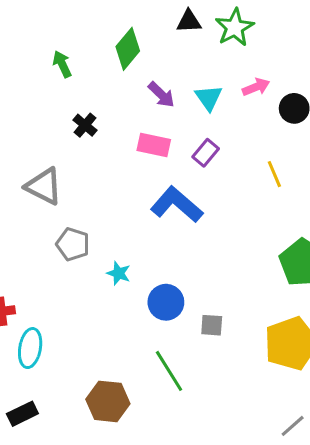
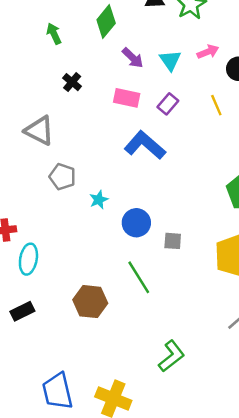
yellow line: (274, 174) -> (216, 105), moved
cyan star: (119, 273) -> (99, 200), turned 30

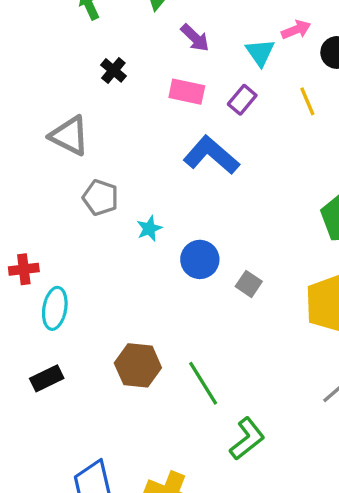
cyan triangle: (170, 60) -> (260, 52), moved
gray square: (173, 241) -> (249, 284), turned 30
green line: (139, 277) -> (203, 383), moved

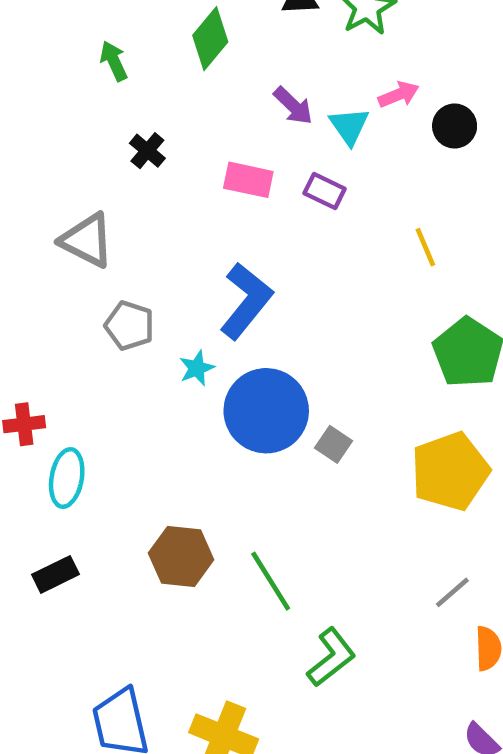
purple arrow: (195, 38) -> (293, 106), moved
purple rectangle: (242, 100) -> (325, 191), turned 76
yellow line: (307, 101) -> (425, 247), moved
blue L-shape: (211, 155) -> (246, 301), moved, turned 88
blue circle: (200, 259) -> (266, 411), size x1.6

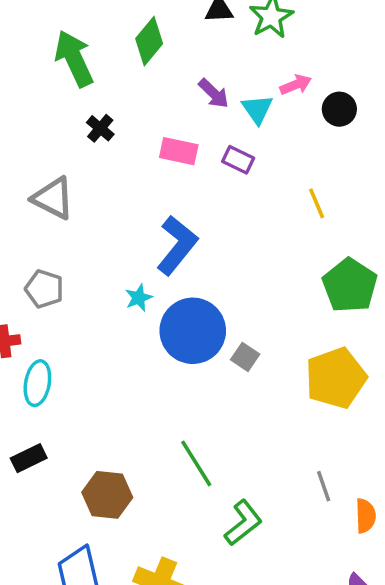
green arrow: (114, 61) -> (74, 59), size x1.8
gray pentagon: (129, 326) -> (44, 289), moved
brown hexagon: (181, 556) -> (107, 495), moved
gray line: (452, 592) -> (324, 486), moved, turned -68

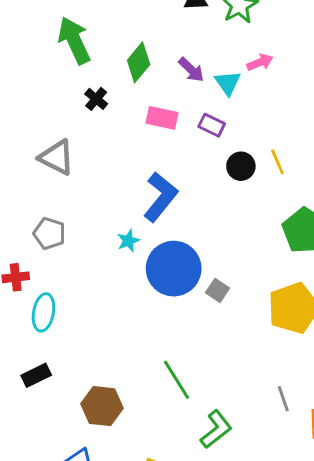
green diamond: (149, 41) -> (139, 62), moved
black circle: (339, 109) -> (241, 166), moved

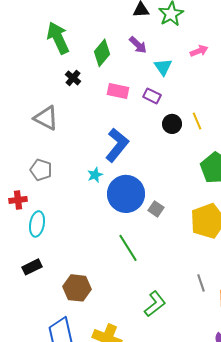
pink arrow: (260, 62) -> (199, 51), moved
purple arrow: (191, 70) -> (138, 45), moved
green line: (177, 380) -> (128, 248), moved

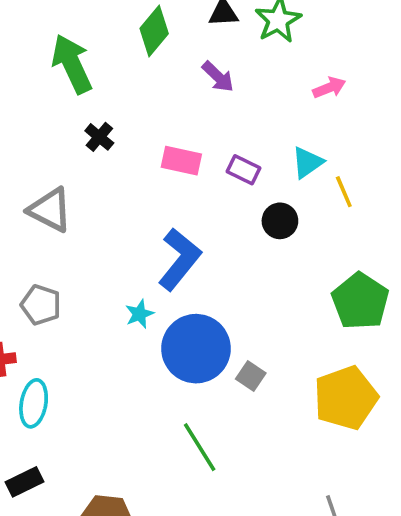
green diamond: (102, 53) -> (154, 31), moved
cyan triangle: (163, 67) -> (307, 162), moved, turned 30
yellow line: (197, 121) -> (344, 192), moved

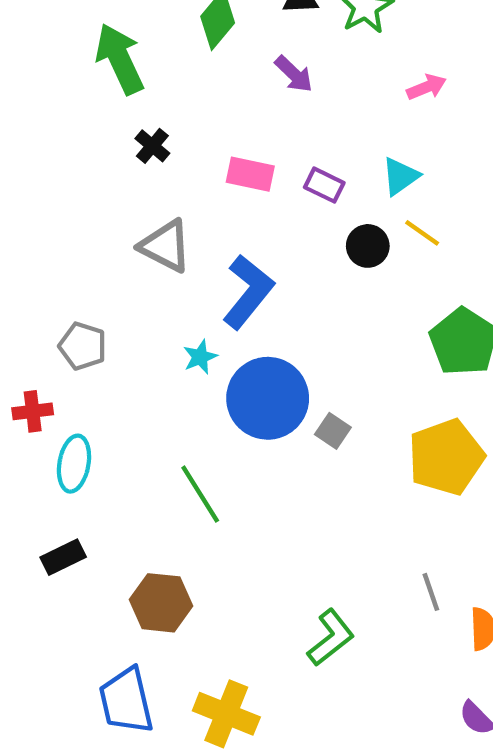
yellow line: (344, 192) -> (422, 233), moved, turned -32
gray triangle: (50, 210) -> (165, 246), moved
green line: (200, 447) -> (200, 494), moved

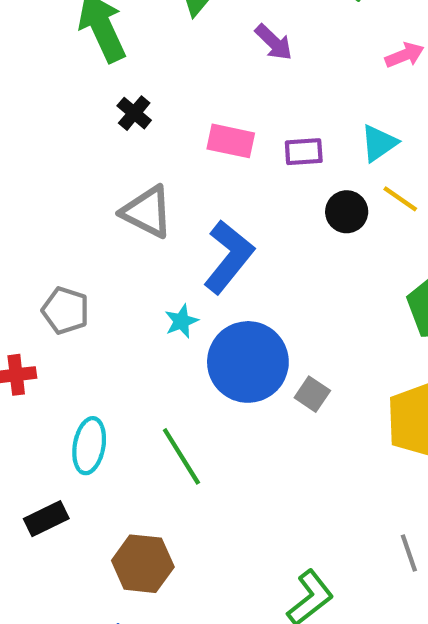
purple rectangle: (324, 185) -> (304, 152), turned -30
cyan ellipse: (74, 464) -> (89, 446), moved

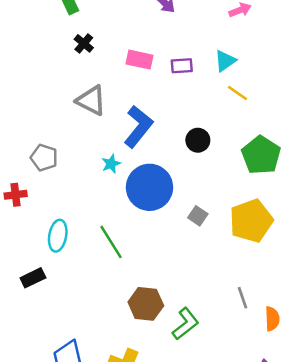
black circle: (347, 212) -> (198, 140), moved
gray square: (312, 394) -> (198, 216), moved
brown hexagon: (143, 564) -> (146, 304), moved

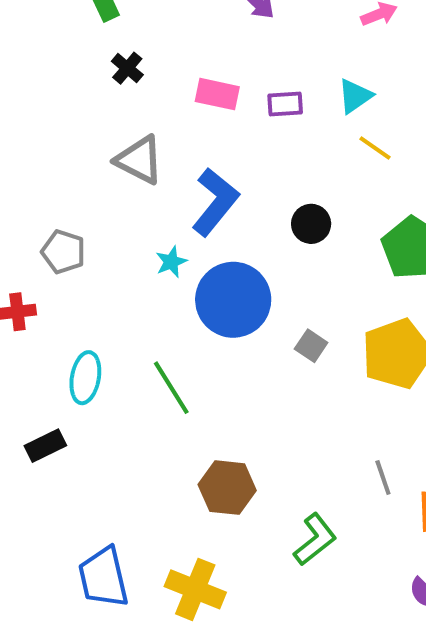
green L-shape: (185, 324) -> (315, 539), moved

